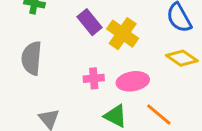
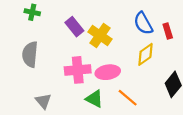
yellow diamond: (182, 58) -> (145, 54), turned -70
pink cross: (94, 78) -> (78, 70), size x1.6

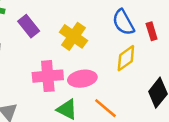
purple rectangle: (74, 27) -> (29, 26), moved

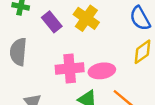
yellow cross: (73, 36) -> (86, 18), moved

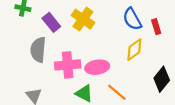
gray semicircle: (18, 52) -> (38, 50), moved

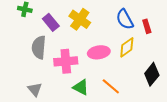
pink ellipse: (97, 67) -> (99, 52), moved

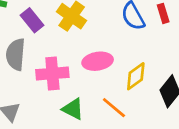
red rectangle: (147, 26) -> (163, 13), moved
yellow diamond: (127, 47) -> (136, 76), moved

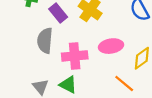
green triangle: (73, 109) -> (68, 85), moved

